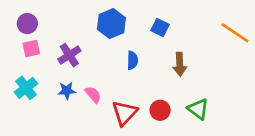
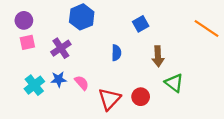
blue hexagon: (111, 24) -> (82, 17), moved
blue square: (160, 27) -> (141, 24), turned 35
cyan cross: (26, 88) -> (34, 85), moved
green triangle: (198, 109) -> (174, 83), moved

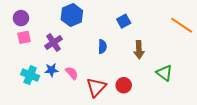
green triangle: (174, 83) -> (164, 73), moved
cyan cross: (34, 85) -> (30, 75), turned -30

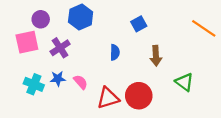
purple circle: (21, 18) -> (41, 19), moved
pink square: (24, 37) -> (27, 42), size x1.5
red circle: (124, 85) -> (139, 96), size x1.5
red triangle: (96, 87) -> (108, 98), turned 30

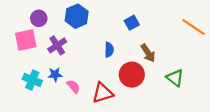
brown arrow: (156, 56) -> (148, 53), turned -30
pink semicircle: (81, 82) -> (73, 86), moved
red circle: (139, 96) -> (132, 75), moved

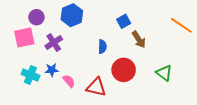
brown arrow: (148, 53) -> (139, 40), moved
red triangle: (103, 93) -> (96, 87), turned 30

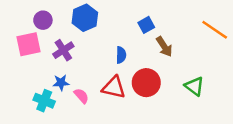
cyan cross: (30, 75) -> (44, 101), moved
red triangle: (96, 87) -> (114, 87), moved

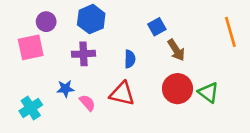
orange line: (215, 30) -> (230, 32), turned 40
purple cross: (63, 50) -> (83, 54), moved, turned 30
red circle: (146, 83) -> (177, 89), moved
cyan cross: (44, 101) -> (31, 108), moved, turned 35

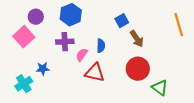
pink square: (31, 47) -> (24, 37), turned -30
blue star: (65, 89) -> (43, 69), moved
green triangle: (208, 92) -> (160, 88), moved
pink semicircle: (87, 103) -> (82, 55), moved, turned -104

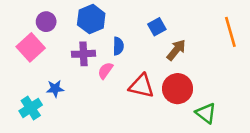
brown arrow: (137, 39) -> (176, 50), turned -108
blue semicircle: (101, 46) -> (118, 46), moved
red triangle: (95, 73) -> (141, 86), moved

